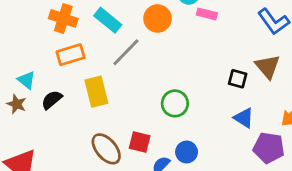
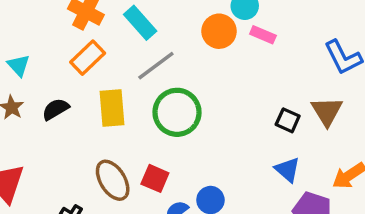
orange circle: (158, 18) -> (219, 31), moved
orange rectangle: (71, 55) -> (88, 58), turned -36
cyan triangle: (27, 80) -> (19, 65), moved
green circle: (175, 103) -> (177, 112), moved, size x1.4

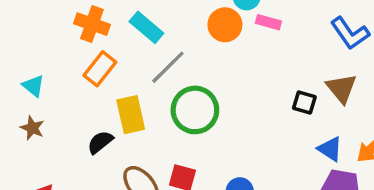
black semicircle: (56, 109) -> (100, 142), moved
blue triangle: (287, 170) -> (330, 149), moved

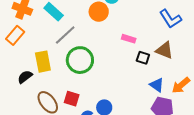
pink rectangle: (268, 22) -> (129, 39), moved
orange rectangle: (100, 69) -> (15, 35), moved
brown triangle: (341, 88) -> (164, 50), turned -30

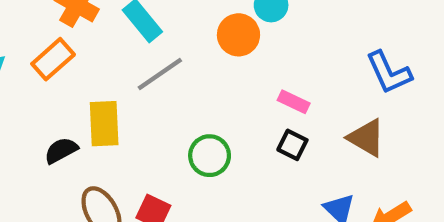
black square: (143, 58) -> (292, 145), moved
green circle: (80, 60) -> (210, 156), moved, size x0.7

